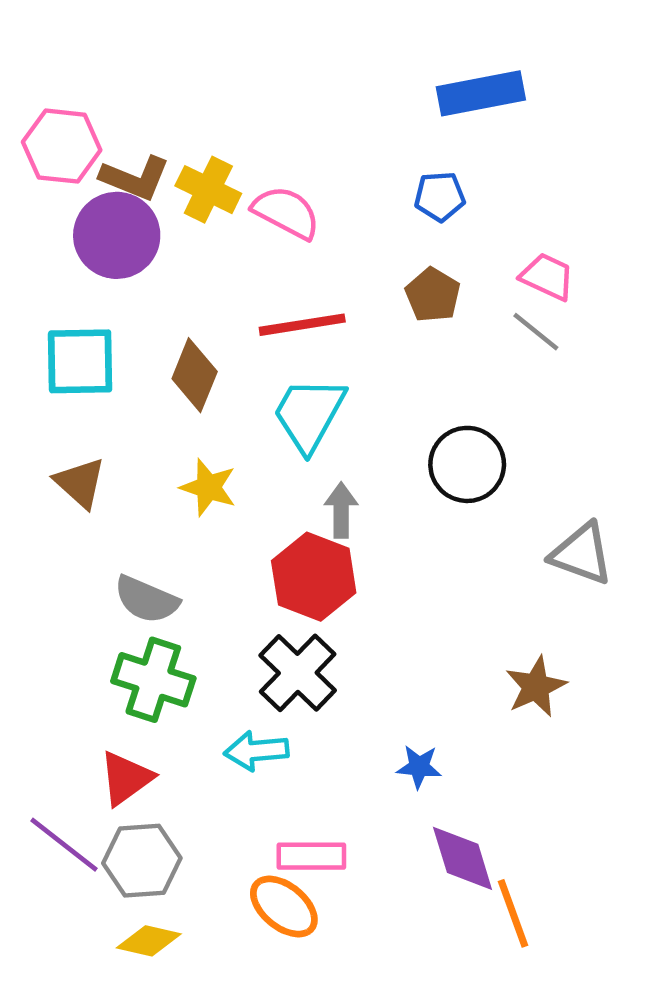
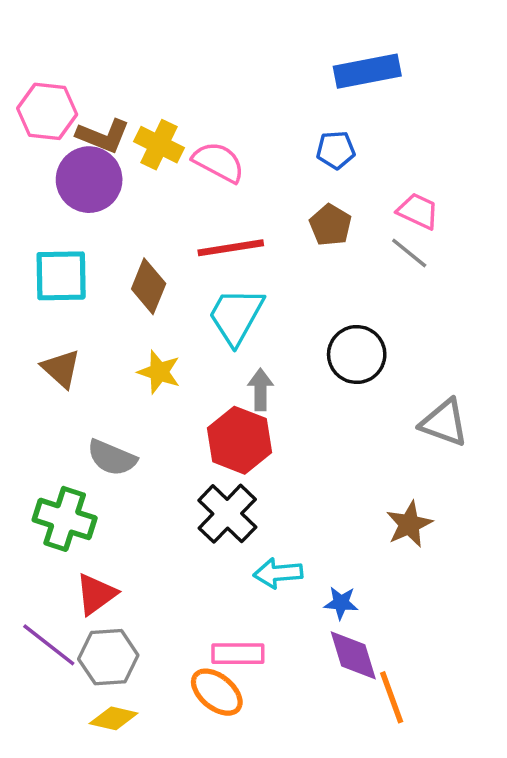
green cross: (153, 680) -> (65, 519), moved
cyan arrow: (256, 751) -> (278, 573), moved
blue star: (419, 767) -> (341, 603), moved

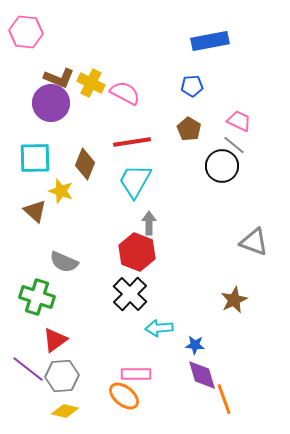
pink hexagon: (47, 111) -> (26, 32), moved
black circle: (357, 355) -> (222, 166), moved
yellow star: (159, 372) -> (61, 191), moved

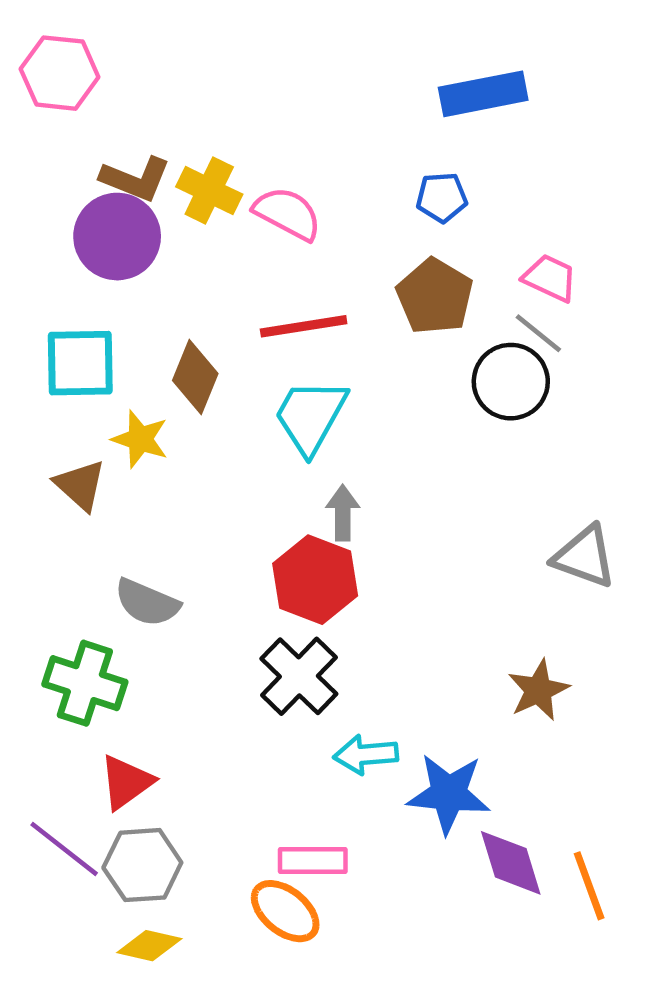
brown pentagon: (189, 129) -> (435, 296), size x1.4
blue star: (195, 345) -> (449, 794), size x1.8
purple diamond: (202, 375) -> (511, 863), moved
orange line: (224, 399) -> (589, 886), moved

